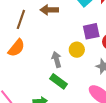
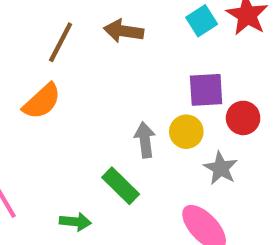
yellow circle: (77, 50) -> (186, 132), moved
gray arrow: (57, 59) -> (145, 140), moved

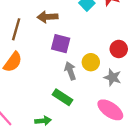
purple square: (206, 90) -> (61, 44), moved, turned 30

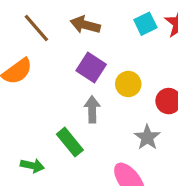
brown line: (16, 29) -> (36, 28), turned -75
yellow circle: (91, 62) -> (128, 84), moved

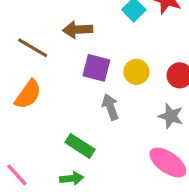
green rectangle: (70, 142) -> (80, 146), moved

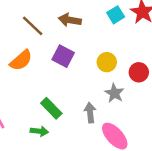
purple square: (96, 68) -> (63, 56), moved
gray arrow: (110, 107) -> (90, 113), moved
gray star: (171, 116) -> (114, 93), moved

